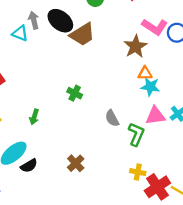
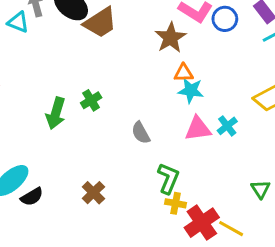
green cross: (75, 93) -> (91, 100), turned 32
green arrow: (34, 117) -> (56, 113), moved, size x1.5
green L-shape: (136, 134) -> (168, 178), moved

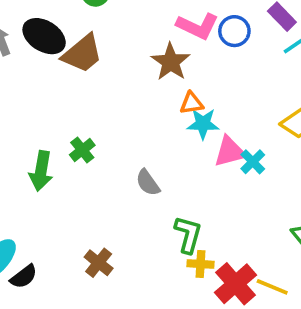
pink triangle: (198, 129) -> (230, 152), moved

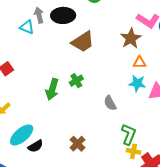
black ellipse: (44, 36) -> (63, 15), turned -40
brown trapezoid: (82, 54) -> (83, 42), moved
cyan star: (203, 124) -> (137, 83), moved

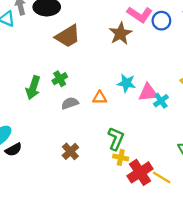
orange triangle: (140, 62) -> (100, 98), moved
gray semicircle: (110, 103) -> (70, 103), moved, turned 98
brown cross: (78, 144) -> (70, 151), moved

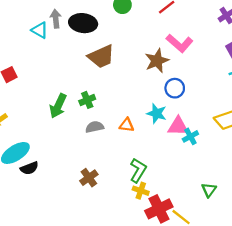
blue circle: (161, 21) -> (175, 88), moved

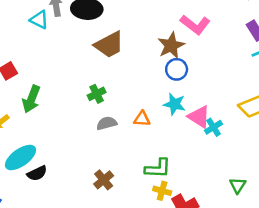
blue circle: (175, 88) -> (177, 69), moved
green arrow: (58, 106) -> (31, 99), moved
pink triangle: (178, 126) -> (199, 117), turned 35
green L-shape: (138, 170) -> (158, 168), turned 65

